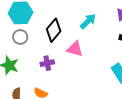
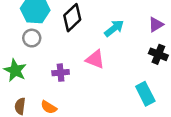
black diamond: (54, 30) -> (72, 18), moved

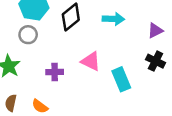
cyan arrow: (114, 28) -> (113, 19), moved, turned 36
cyan rectangle: (145, 94) -> (121, 79), moved

